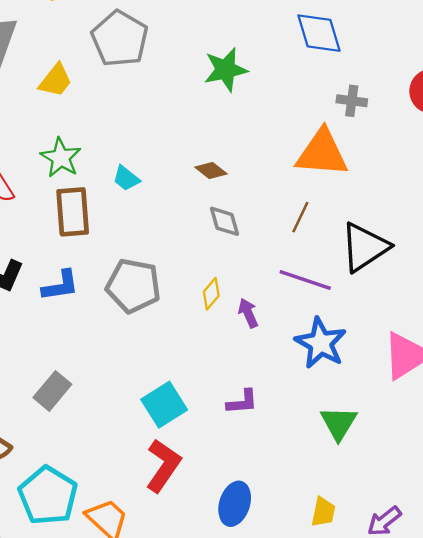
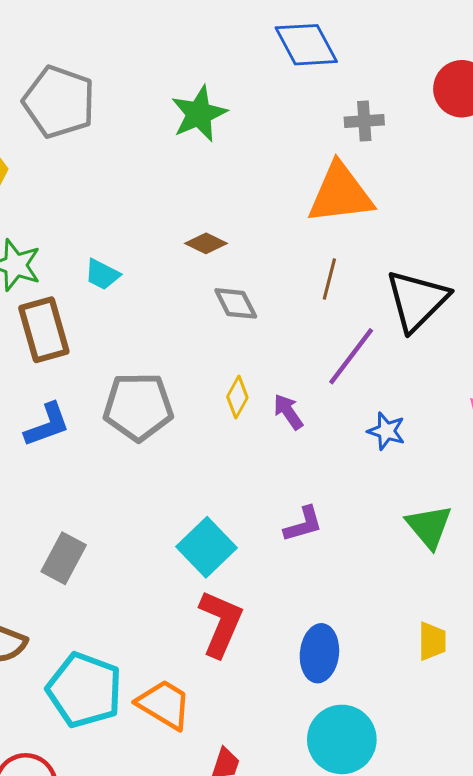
purple line: (305, 280) -> (351, 356), turned -60
blue star: (321, 343) -> (386, 431), size x0.6

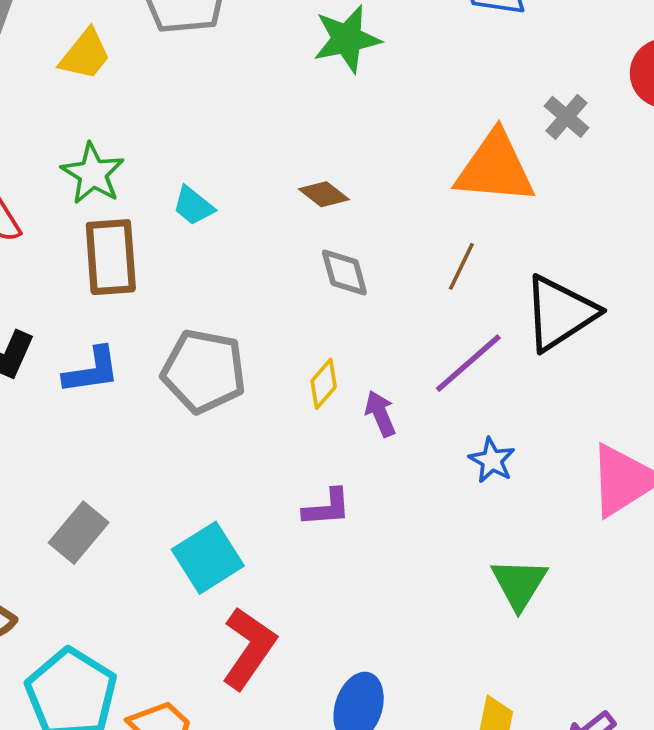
gray cross: (364, 121) -> (567, 117), moved, turned 33
purple L-shape: (303, 524) -> (327, 508), moved
cyan square: (207, 547) -> (208, 558), moved

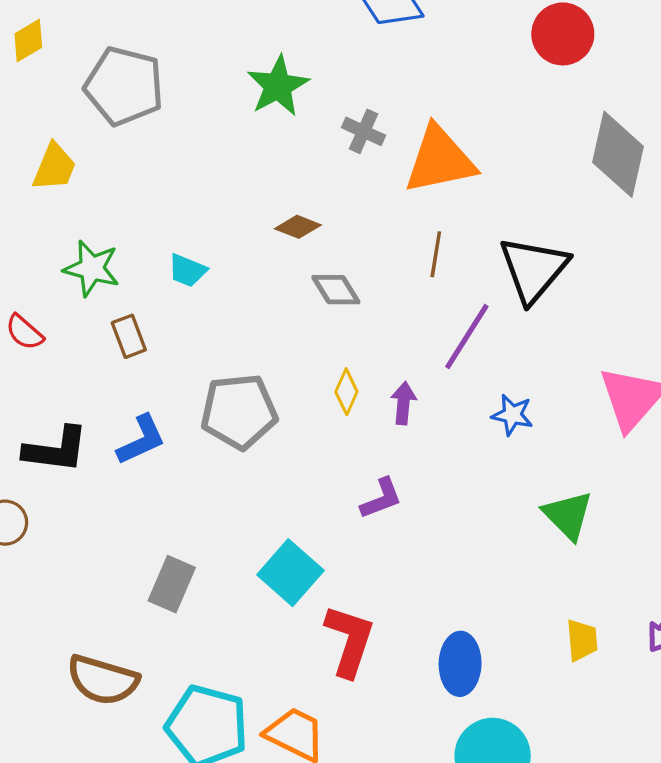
gray cross: (567, 117) -> (364, 131), moved
brown rectangle: (111, 257) -> (129, 336), size x0.6
purple arrow: (380, 414) -> (403, 403), turned 45

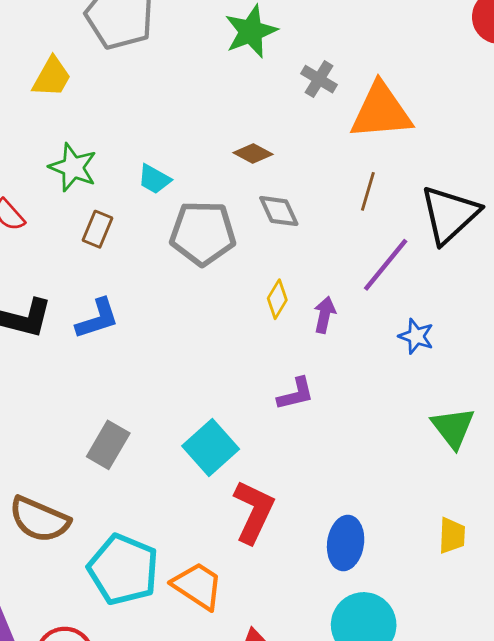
brown rectangle: (129, 336) -> (98, 229), turned 36
gray pentagon: (239, 411) -> (203, 233), moved

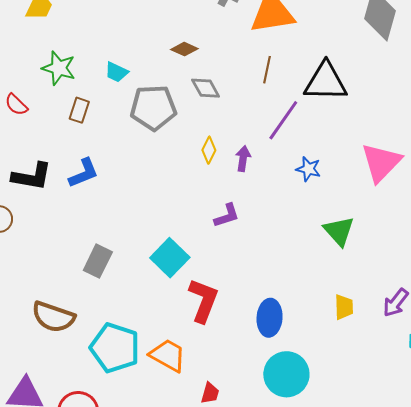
black triangle: (450, 214) -> (326, 82), turned 48

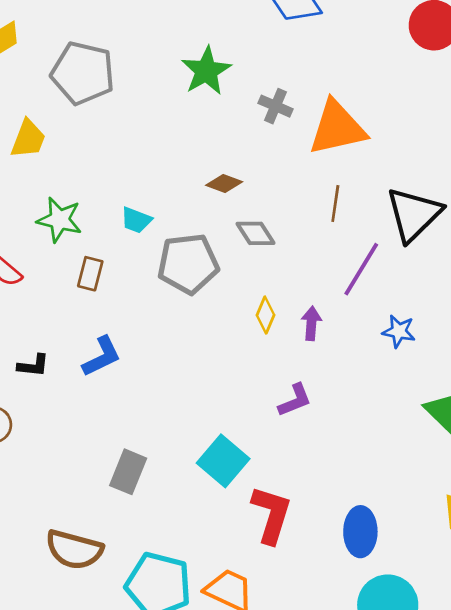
black triangle: (326, 82) -> (414, 214), turned -42
black L-shape: (32, 176) -> (33, 366), size x0.6

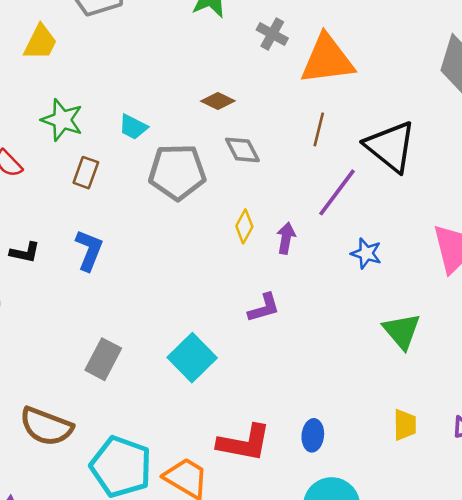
black triangle: (414, 214) -> (391, 146), turned -42
blue L-shape: (102, 357) -> (89, 250), turned -48
red L-shape: (271, 515) -> (244, 443), moved, turned 78
blue ellipse: (360, 532) -> (313, 435), size x0.7

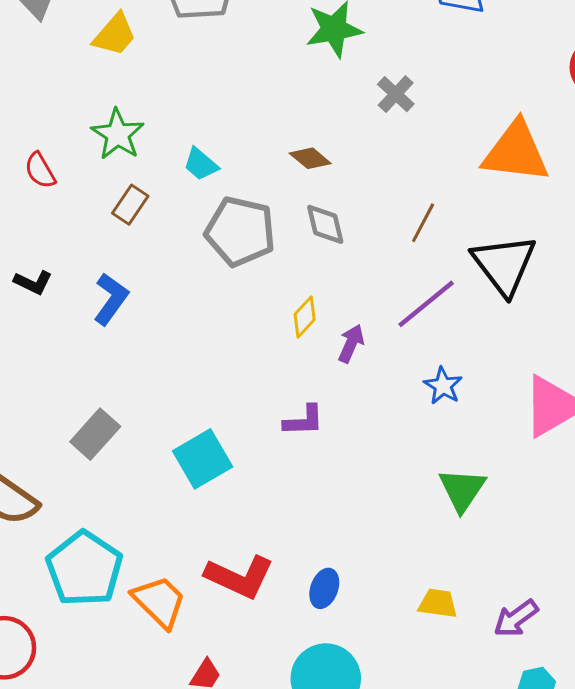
orange triangle: (327, 60) -> (516, 152), moved
yellow trapezoid: (405, 425) -> (438, 603), turned -96

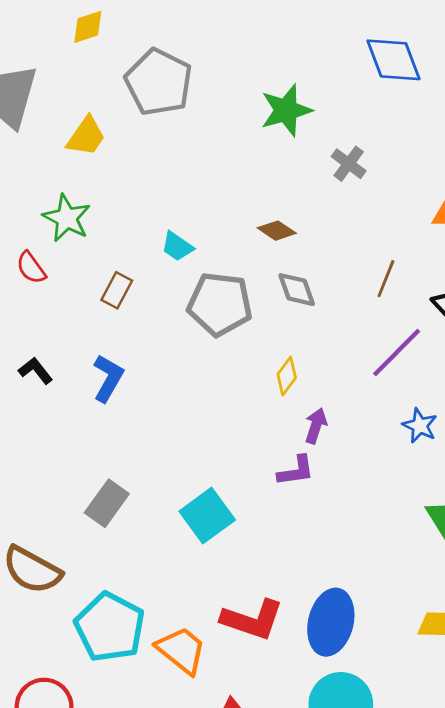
green star: (118, 134) -> (67, 218), moved
black L-shape: (33, 282) -> (35, 371), turned -148
purple arrow: (351, 344) -> (316, 426), moved
blue ellipse: (324, 588) -> (331, 622), size x1.8

